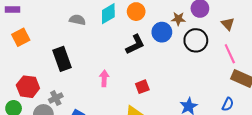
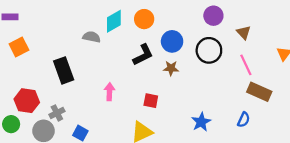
brown star: (178, 19) -> (171, 68), moved
gray semicircle: (77, 20) -> (92, 37), moved
red square: (142, 87) -> (151, 101), turned 32

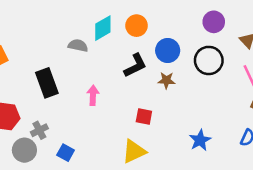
pink arrow: (109, 92) -> (93, 95), moved

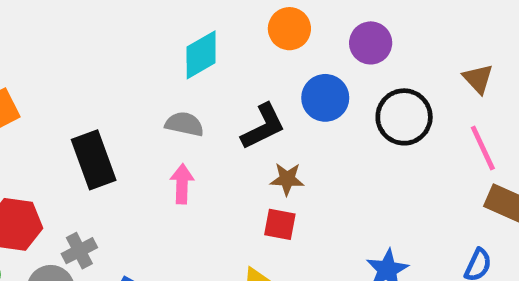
purple circle: (214, 22) -> (371, 43), moved
orange circle: (137, 26) -> (289, 29), moved
gray semicircle: (78, 46) -> (184, 124), moved
brown star: (166, 80) -> (287, 179), moved

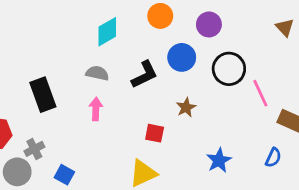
brown triangle: (478, 79) -> (285, 27), moved
pink line: (483, 148) -> (260, 93), moved
brown star: (287, 179) -> (186, 107), moved, turned -30

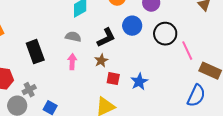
brown star: (186, 107) -> (101, 61), moved
blue semicircle: (273, 158) -> (196, 96), size x1.6
blue star: (219, 160) -> (139, 82), moved

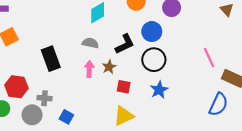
black circle: (165, 34) -> (154, 60), moved
brown star: (101, 61) -> (109, 67), moved
red square: (113, 79) -> (124, 87), moved
gray cross: (29, 90) -> (45, 98), turned 32

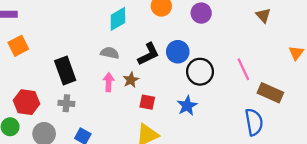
blue circle: (152, 32) -> (178, 52), moved
black circle: (154, 60) -> (200, 72), moved
gray cross: (45, 98) -> (66, 103), moved
blue semicircle: (218, 104) -> (254, 122), turned -35

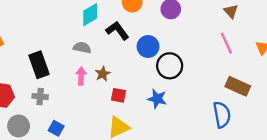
black L-shape: (148, 54) -> (117, 31), moved, turned -100
pink line: (243, 69) -> (226, 43), moved
blue star: (187, 106) -> (157, 99), turned -30

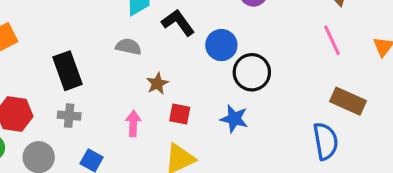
pink arrow: (81, 76) -> (133, 124), moved

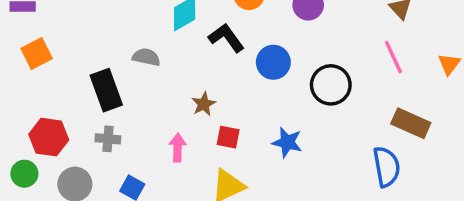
gray semicircle: (128, 47) -> (146, 57), moved
black circle: (252, 72) -> (331, 85), moved

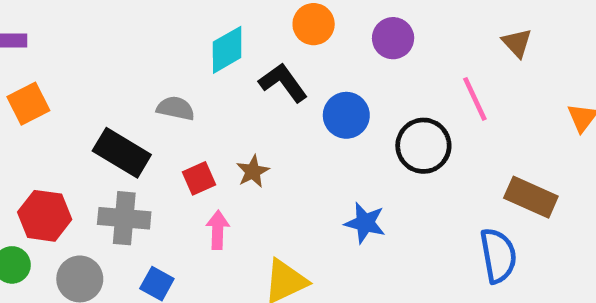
pink line: (393, 57) -> (475, 99), moved
black rectangle: (106, 90) -> (122, 153), turned -39
red square: (228, 137) -> (199, 178), moved, turned -35
gray cross: (108, 139) -> (124, 218), size x1.5

